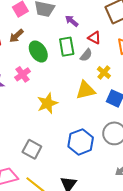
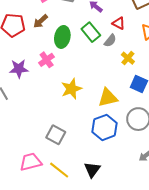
green rectangle: (67, 47) -> (91, 32), turned -30
green ellipse: (38, 52) -> (62, 37), turned 45
yellow triangle: (85, 90) -> (108, 98), moved

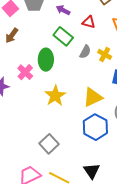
green ellipse: (62, 37) -> (46, 60), moved
gray semicircle: (110, 41) -> (85, 52), moved
gray square: (56, 135) -> (49, 144), turned 30

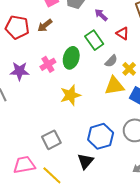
yellow triangle: (93, 97) -> (114, 86), moved
black triangle: (92, 171) -> (86, 161), moved

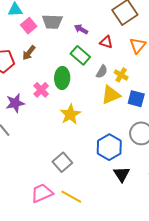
black triangle: (86, 161) -> (122, 174), moved

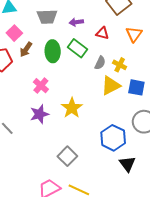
pink square: (29, 26) -> (14, 33), moved
purple arrow: (81, 29) -> (76, 22), turned -32
green ellipse: (62, 78) -> (53, 51), moved
purple star: (15, 103) -> (39, 114), moved

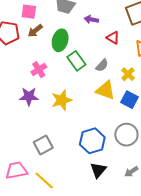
pink square: (14, 33) -> (29, 12), turned 35
green rectangle: (77, 48) -> (76, 61), moved
yellow cross: (120, 65) -> (128, 74), moved
yellow triangle: (111, 85) -> (106, 90), turned 30

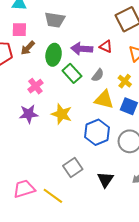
purple arrow: (91, 19) -> (82, 49), moved, size x1.5
yellow star: (62, 100) -> (62, 114), turned -30
blue hexagon: (92, 141) -> (97, 132), moved
gray square: (43, 145) -> (73, 167), moved

